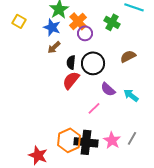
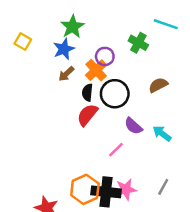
orange cross: (78, 21) -> (96, 70), moved
blue star: (52, 27) -> (64, 49), turned 30
pink star: (112, 140) -> (126, 189), moved, turned 30

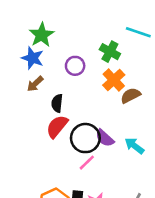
blue star: (64, 49) -> (32, 58), turned -30
orange cross: (96, 70) -> (114, 80), moved
black circle: (115, 94) -> (85, 138), moved

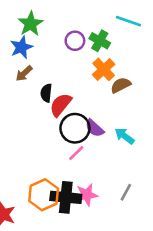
blue star: (32, 58) -> (21, 47), turned 30
purple circle: (75, 66) -> (75, 41), moved
red semicircle: (57, 126) -> (61, 105), moved

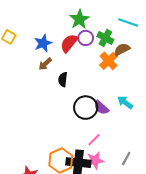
green star: (31, 24) -> (79, 19), moved
brown semicircle: (121, 85) -> (122, 49), moved
red semicircle: (61, 105) -> (69, 43), moved
cyan arrow: (125, 136) -> (125, 102), moved
pink line: (76, 153) -> (94, 140), moved

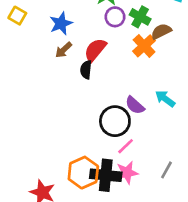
red semicircle: (69, 43) -> (95, 50), moved
black circle: (86, 108) -> (115, 121), moved

